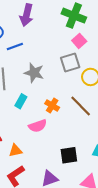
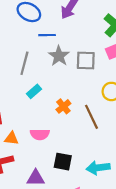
gray square: (70, 62) -> (86, 61), moved
gray star: (34, 73) -> (59, 56), moved
pink semicircle: (38, 126) -> (40, 134), moved

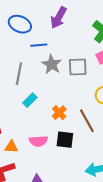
black square: (63, 162) -> (65, 140), moved

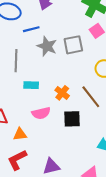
cyan rectangle: (30, 100) -> (31, 85), turned 56
pink semicircle: (38, 141) -> (41, 113), moved

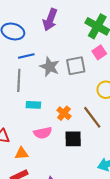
blue line: (31, 29) -> (26, 56), moved

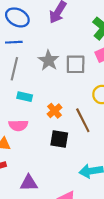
blue line: (26, 56) -> (14, 42), moved
pink semicircle: (43, 133) -> (18, 125), moved

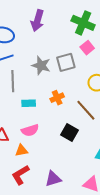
orange cross: (55, 111) -> (57, 98), moved, turned 32
black square: (59, 139) -> (70, 132), turned 36

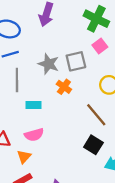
orange cross: (57, 98) -> (64, 87), moved, turned -32
black square: (70, 132) -> (93, 145), moved
orange triangle: (21, 151) -> (24, 157), turned -40

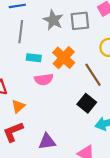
orange cross: (64, 87) -> (64, 58), moved, size x1.5
pink semicircle: (34, 135) -> (44, 79), moved

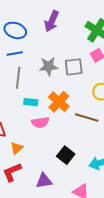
gray star: (53, 20) -> (49, 66), turned -30
brown line: (93, 75) -> (87, 117), turned -40
black square: (87, 103) -> (66, 155), moved

